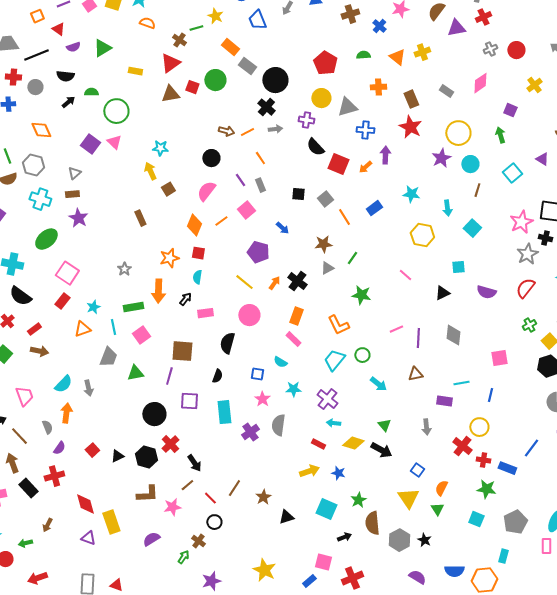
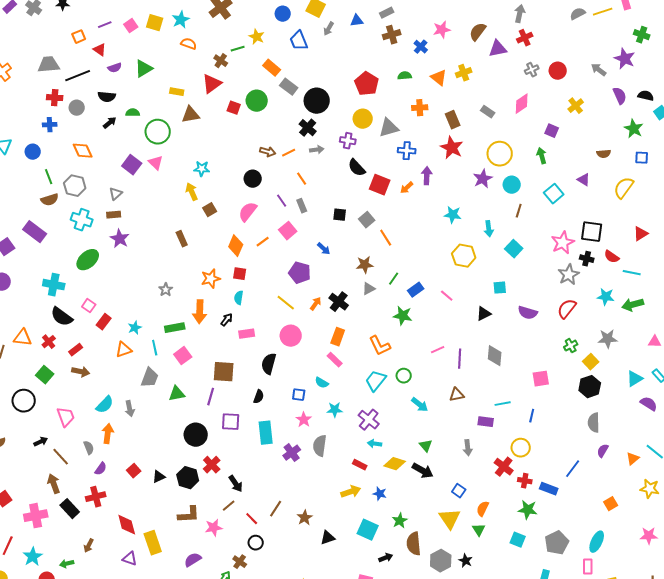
brown triangle: (170, 94) -> (191, 115), moved
blue rectangle: (374, 208) -> (416, 290), moved
pink square: (67, 273) -> (89, 306), moved, size x0.6

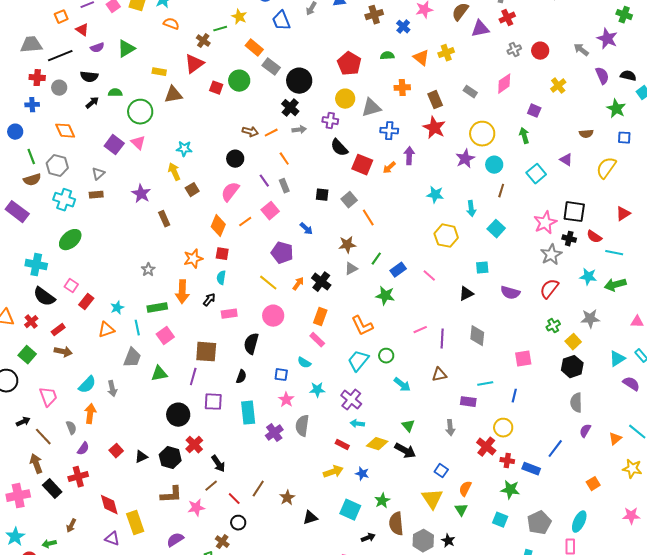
purple star: (120, 239) -> (141, 194), moved

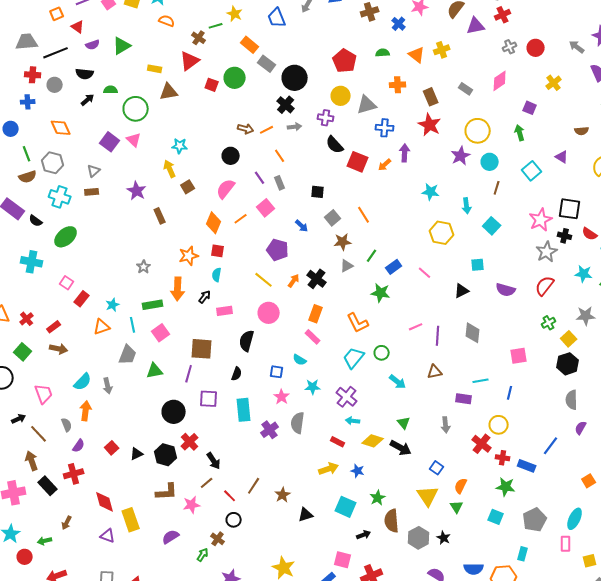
gray square: (349, 200) -> (333, 218), moved
black semicircle: (44, 297) -> (36, 221), moved, size x0.6

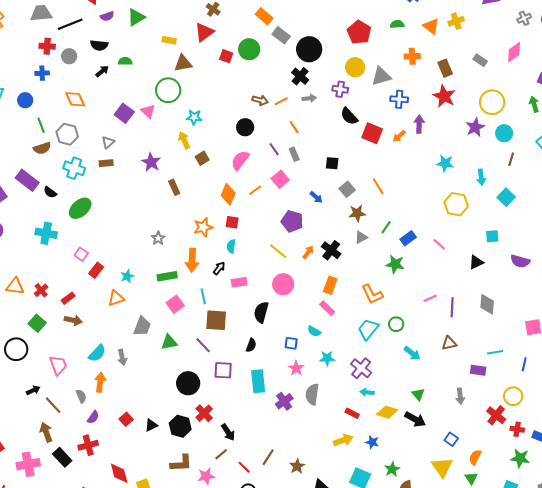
green circle: (136, 109) -> (168, 90), moved
cyan line: (133, 325) -> (203, 296), moved
purple line: (189, 374) -> (203, 345), turned -60

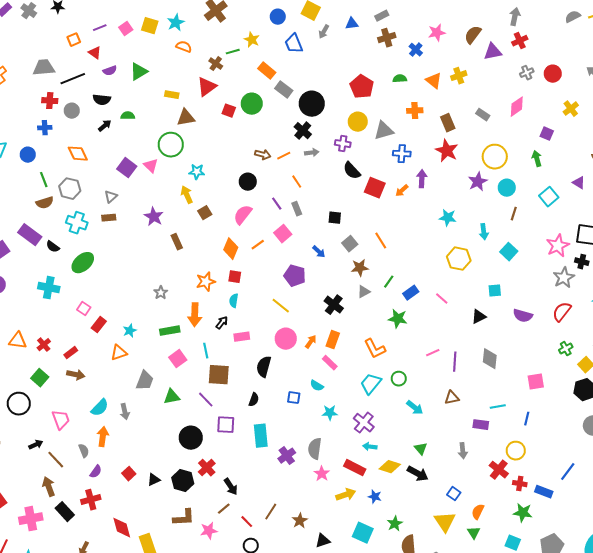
orange arrow: (308, 252) -> (311, 342), moved
pink star: (296, 368) -> (322, 474), moved
red rectangle: (352, 413) -> (355, 468), size x1.5

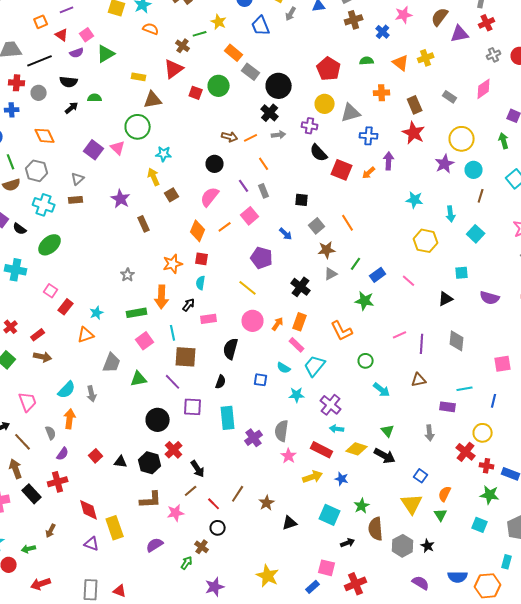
pink square: (126, 29) -> (87, 35), moved
cyan trapezoid: (371, 384) -> (315, 366), moved
black triangle: (154, 480) -> (121, 462), turned 32

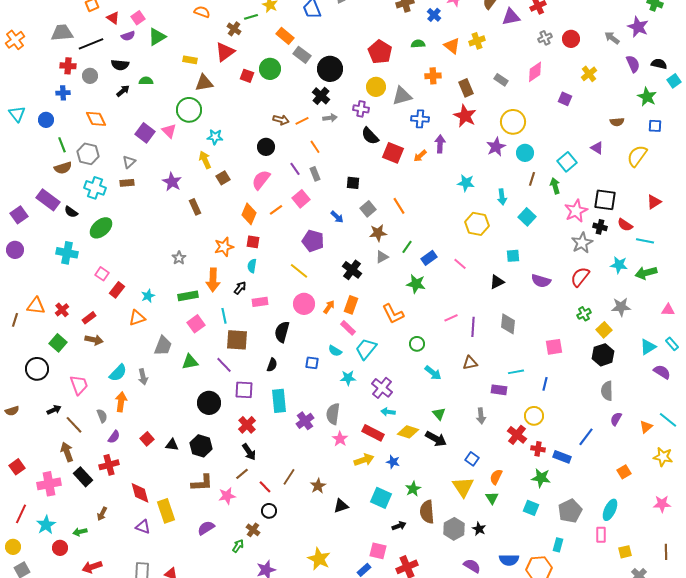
green arrow: (504, 141) -> (555, 186), moved
red cross: (174, 450) -> (247, 425), moved

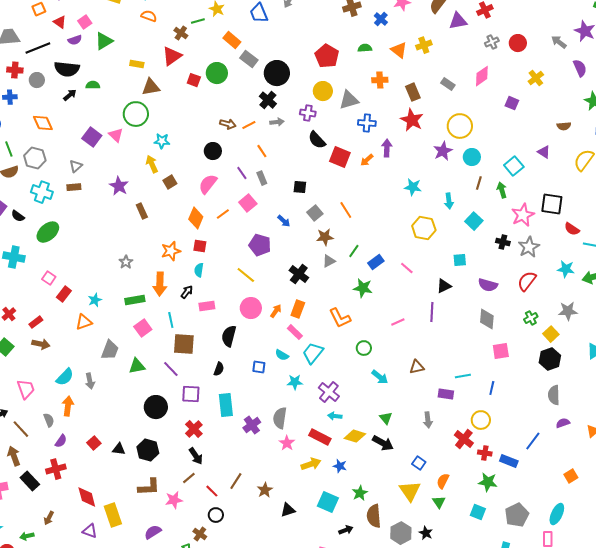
black semicircle: (120, 65) -> (67, 69), size x1.4
black cross: (600, 227) -> (503, 242), moved
gray diamond: (508, 324) -> (487, 319), moved
purple line: (473, 327) -> (432, 312), moved
purple semicircle: (616, 419) -> (563, 423), turned 40

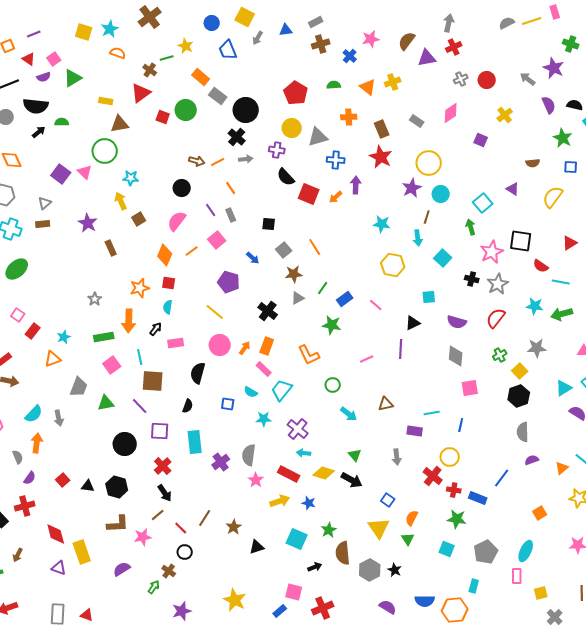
brown line: (479, 183) -> (427, 217), moved

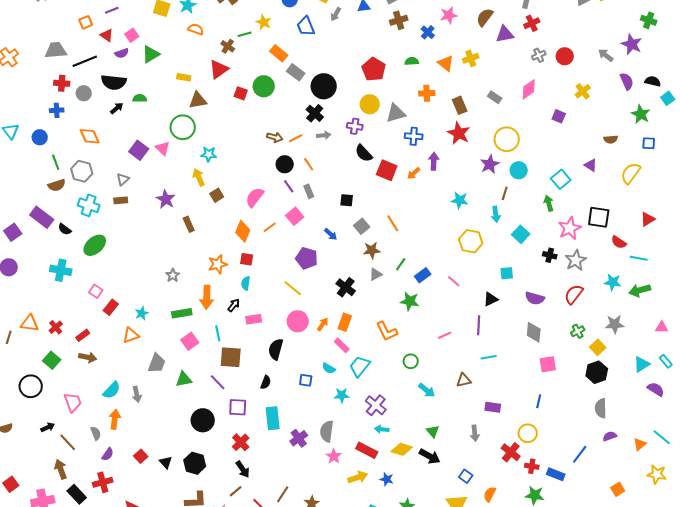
black circle: (182, 188) -> (285, 164), moved
cyan line: (432, 413) -> (489, 357), moved
black triangle: (88, 486) -> (166, 462), turned 40

